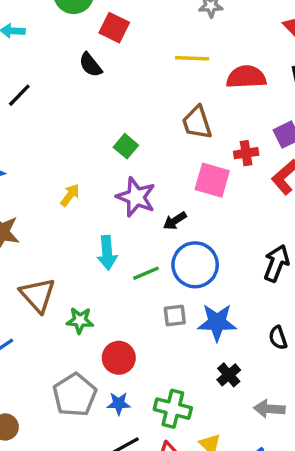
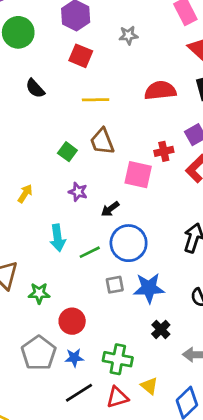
red square: (114, 28) -> (81, 56), moved
yellow line: (192, 58) -> (96, 100), moved
brown trapezoid: (197, 123) -> (102, 141), moved
purple star: (136, 197) -> (78, 192), size x0.6

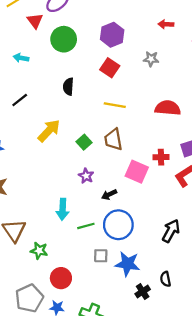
black semicircle: (35, 88) -> (68, 87), turned 35
yellow arrow: (25, 194) -> (49, 131), moved, size x1.6
black cross: (161, 329) -> (143, 292), moved

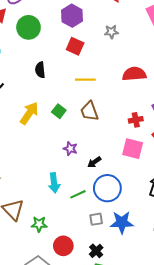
green square: (84, 142) -> (59, 111), moved
pink square: (137, 172) -> (133, 149), moved
black cross: (143, 292) -> (96, 251), moved

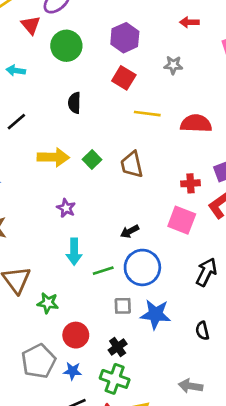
yellow line: (85, 80) -> (147, 114), moved
yellow arrow: (29, 113) -> (53, 157), turned 50
purple star: (70, 149) -> (66, 208), moved

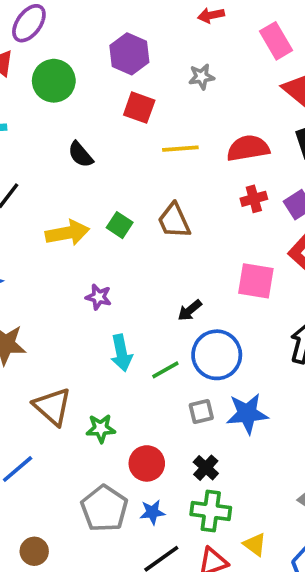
black semicircle: (74, 103) -> (80, 155), turned -30
red cross: (190, 183) -> (254, 199), moved

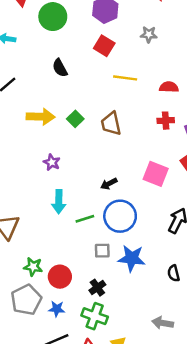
red semicircle: (248, 148) -> (169, 87), size x0.7
green star: (101, 428) -> (33, 267), moved

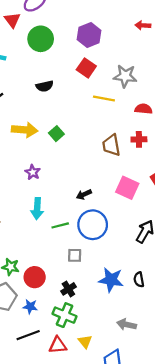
gray star: (149, 34) -> (125, 76), moved, size x1.5
black semicircle: (60, 68) -> (45, 86), turned -77
brown trapezoid: (111, 124) -> (111, 145), moved
blue star: (132, 258) -> (111, 280), moved

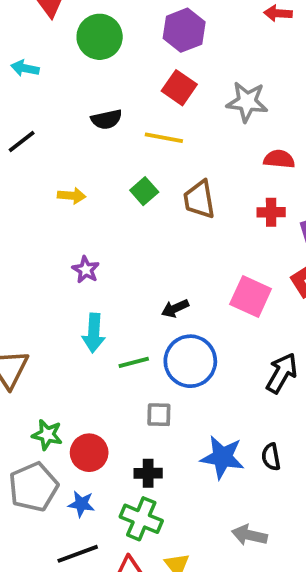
yellow line: (104, 98) -> (164, 138), moved
yellow arrow: (25, 130) -> (72, 196), size x0.6
green square: (56, 134) -> (144, 191), moved
brown trapezoid: (111, 145) -> (199, 199), moved
black cross: (68, 289) -> (148, 473), turned 32

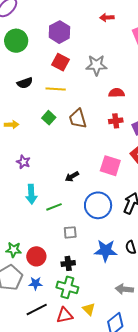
blue circle: (190, 361) -> (98, 205), moved

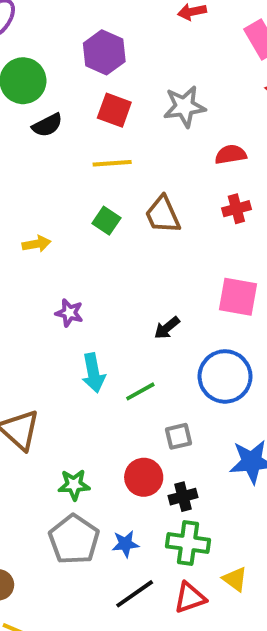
black semicircle: (25, 83) -> (47, 125), moved
red circle: (36, 256) -> (144, 477), moved

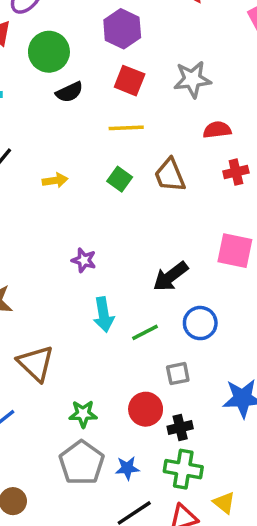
red semicircle: (231, 155) -> (217, 130), moved
yellow arrow: (36, 244) -> (55, 180), moved
black arrow: (167, 328) -> (171, 276), size x1.5
blue circle: (225, 376) -> (200, 323), moved, size x0.7

